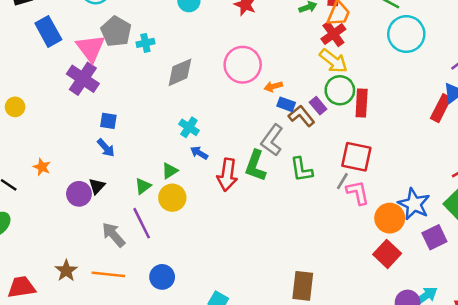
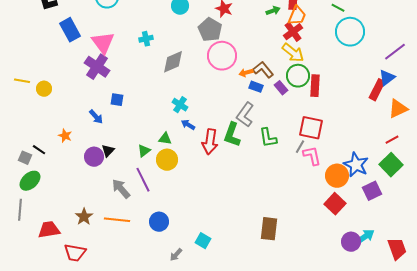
gray pentagon: (116, 31) -> (210, 30), moved
brown L-shape: (301, 116) -> (263, 70), moved
blue arrow: (106, 148) -> (96, 117), moved
green triangle: (170, 171) -> (165, 139), turned 40

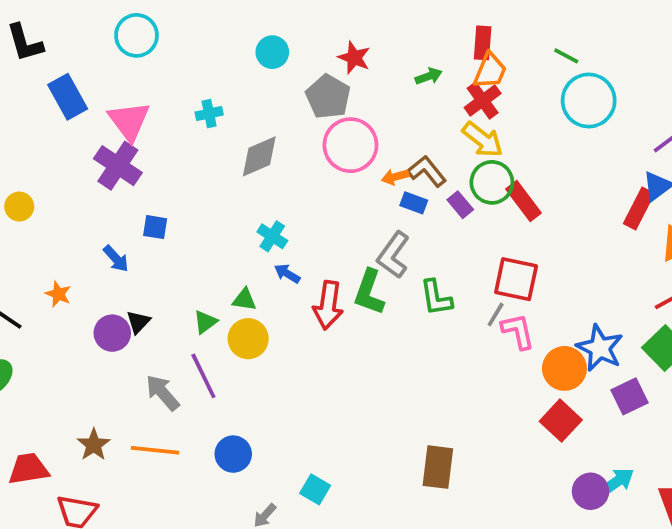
green arrow: (273, 11) -> (429, 76), moved
red rectangle: (315, 86) -> (524, 201), turned -40

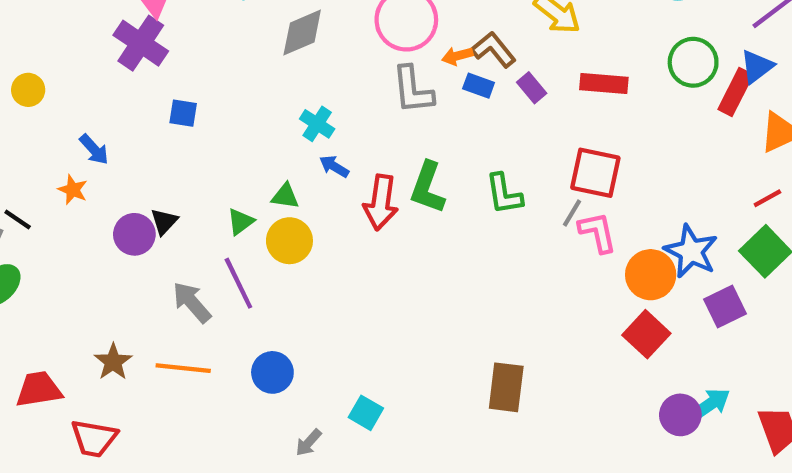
green circle: (492, 182) -> (693, 62), moved
red rectangle: (524, 201) -> (604, 83), turned -48
gray L-shape: (393, 255) -> (413, 90), moved, turned -42
blue arrow: (116, 259) -> (94, 149), moved

